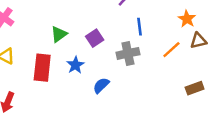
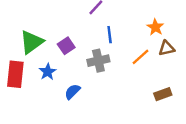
green triangle: (59, 34) -> (32, 42), size x1.5

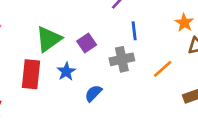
orange line: (141, 57) -> (163, 69), moved

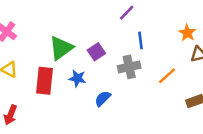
blue star: (66, 72) -> (77, 78), turned -30

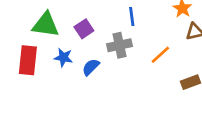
green triangle: (61, 48) -> (46, 25), turned 44
blue semicircle: (103, 99) -> (91, 67), moved

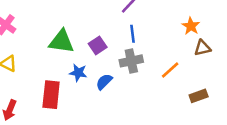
blue line: (132, 17) -> (133, 34), moved
red rectangle: (28, 60) -> (51, 95), moved

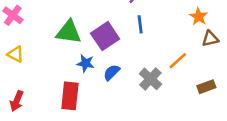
purple square: (98, 45) -> (105, 36), size x1.5
gray cross: (131, 61) -> (150, 79), moved, turned -35
red rectangle: (51, 95) -> (70, 96), moved

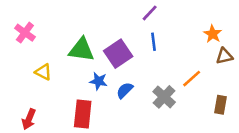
yellow triangle: (15, 54) -> (43, 72), moved
brown rectangle: (206, 87) -> (220, 105), turned -60

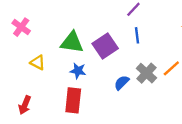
blue star: (98, 81) -> (78, 71), moved
blue semicircle: (125, 90) -> (122, 83), moved
gray cross: (164, 97) -> (146, 73), moved

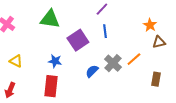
green triangle: (72, 42) -> (50, 19), moved
yellow triangle: (38, 63) -> (16, 61), moved

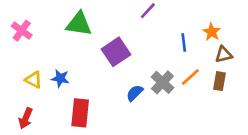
blue line: (105, 31) -> (184, 43), moved
blue star: (55, 61) -> (60, 78), moved
brown rectangle: (156, 79) -> (220, 81), moved

